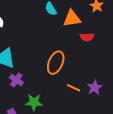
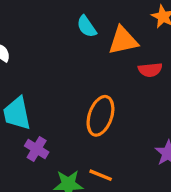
orange line: (74, 88) -> (101, 175), moved

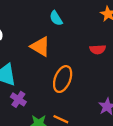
orange triangle: (123, 41) -> (40, 46), moved, turned 40

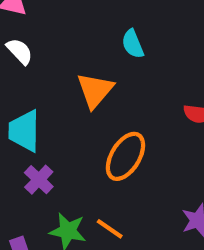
orange triangle: (40, 46) -> (95, 90), turned 30

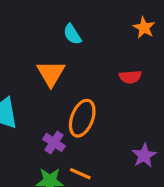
purple cross: (39, 180) -> (54, 143), moved

